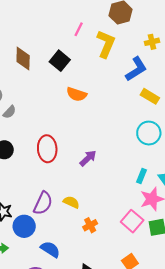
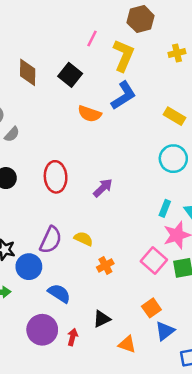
blue L-shape: (136, 69) -> (124, 95), moved

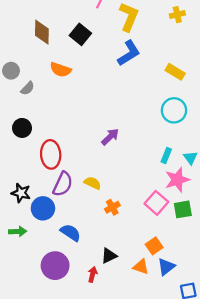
orange semicircle: (90, 114) -> (61, 70), moved
red ellipse: (56, 177) -> (51, 154), moved
red arrow: (73, 337) -> (92, 274), moved
orange triangle: (127, 344) -> (141, 267), moved

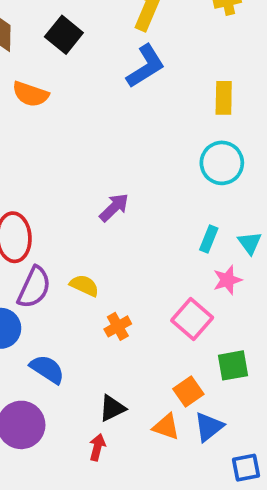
yellow rectangle: (175, 72) -> (224, 98), turned 60
pink star: (177, 180) -> (227, 280), size x0.7
green square: (183, 209) -> (233, 365), moved
red arrow: (92, 274) -> (97, 447), moved

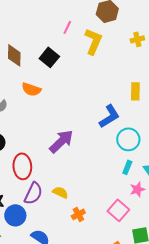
blue L-shape: (146, 66) -> (109, 116), moved
cyan circle: (222, 163) -> (128, 139), moved
purple arrow: (114, 207) -> (61, 141), moved, size x1.5

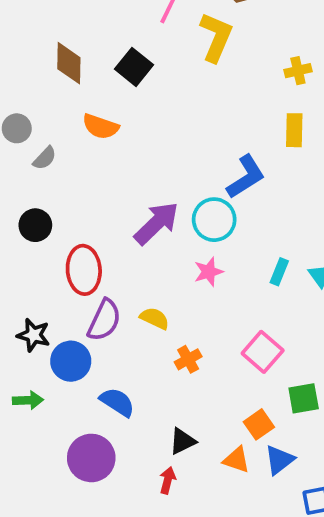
yellow cross: (137, 39) -> (298, 71), moved
cyan circle: (128, 139) -> (214, 220), moved
pink star: (137, 189) -> (209, 272), moved

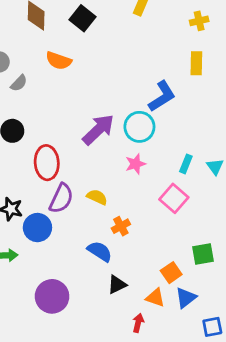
pink square: (263, 352) -> (174, 198), moved
blue semicircle: (117, 402) -> (100, 251), moved
red arrow: (168, 480) -> (138, 323), moved

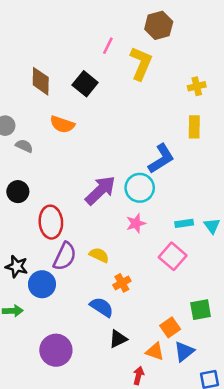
gray semicircle: (19, 83) -> (24, 146), turned -108
cyan rectangle: (186, 164) -> (184, 223), turned 60

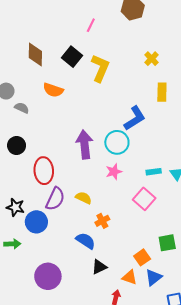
yellow L-shape: (141, 63) -> (100, 68), moved
yellow cross: (197, 86) -> (152, 59), moved, turned -32
purple arrow: (100, 190) -> (85, 144), turned -52

